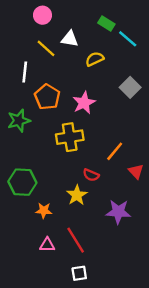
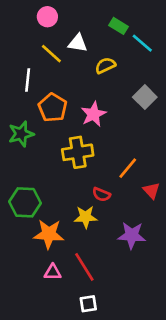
yellow star: (77, 195) -> (86, 217), turned 30
orange star: (44, 211) -> (49, 234), size x1.6

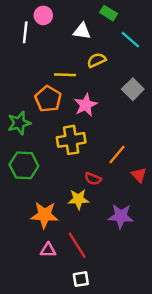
green rectangle: (118, 26) -> (109, 13), moved
white triangle: (78, 43) -> (82, 31), moved
yellow line: (51, 54) -> (65, 75), moved, turned -40
white line: (28, 80) -> (25, 32), moved
green hexagon: (25, 202) -> (24, 165), moved

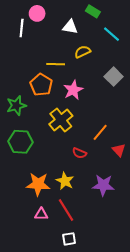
yellow cross: (71, 140) -> (61, 120), turned -30
yellow star: (78, 199) -> (65, 181), moved, turned 30

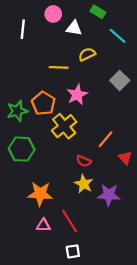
pink circle: (37, 13) -> (53, 14), moved
orange pentagon: (41, 85) -> (43, 103), moved
yellow star: (65, 181) -> (84, 184), moved

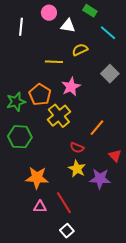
red triangle: (125, 158) -> (115, 156), moved
white square: (73, 251) -> (67, 231), turned -32

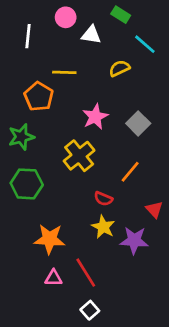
yellow semicircle: (80, 50) -> (119, 68), moved
yellow line: (54, 62) -> (64, 72), moved
gray square: (110, 74) -> (138, 123), moved
orange pentagon: (40, 95) -> (39, 97), moved

